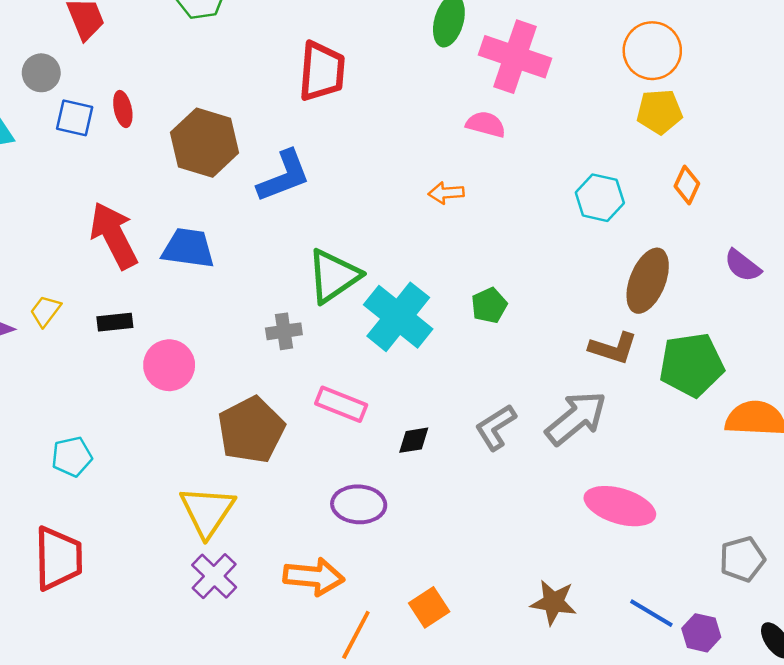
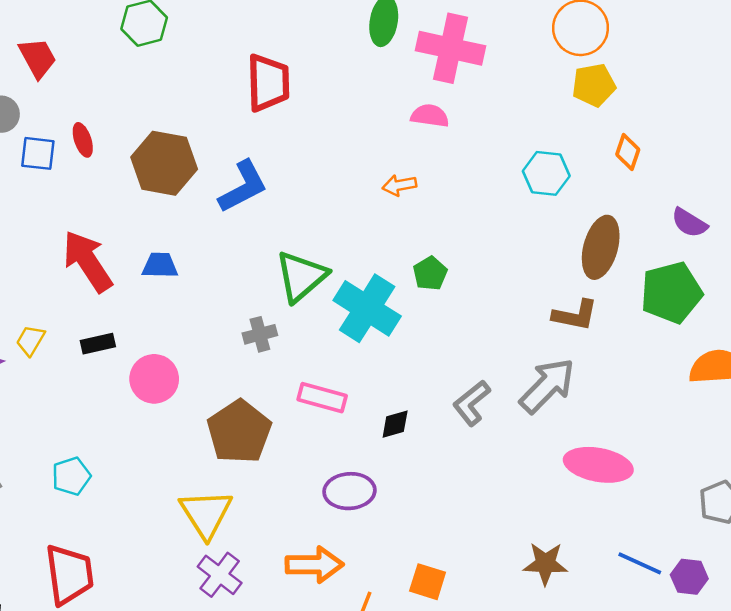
blue trapezoid: (188, 248) -> (160, 265), size x0.7
green pentagon: (489, 305) -> (430, 273), moved
green pentagon: (692, 365) -> (671, 293), moved
orange square: (429, 607) -> (428, 582), turned -33

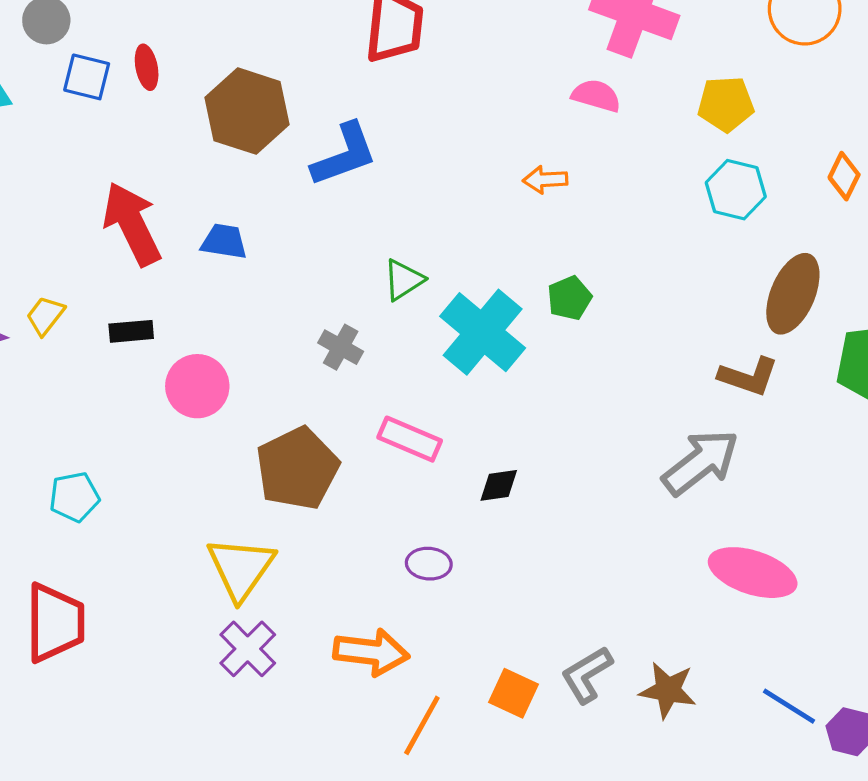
yellow pentagon: (594, 85) -> (726, 104), moved
green triangle: (301, 276) -> (404, 280), size x0.6
gray cross: (260, 334) -> (341, 347), turned 36
gray L-shape: (472, 403) -> (587, 675), moved
purple ellipse: (349, 491) -> (429, 564), size x0.7

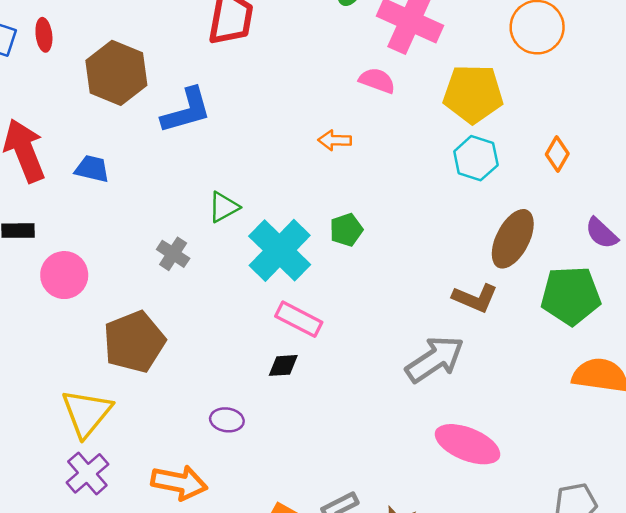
yellow pentagon: (726, 104) -> (473, 94), size x1.4
pink rectangle: (410, 439) -> (299, 319), moved

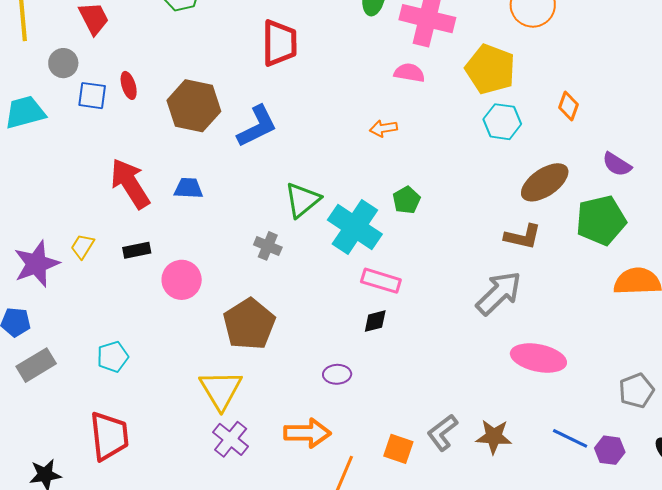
yellow pentagon: (473, 94) -> (490, 69), turned 30
green triangle: (224, 207) -> (302, 200), size x1.4
brown ellipse: (513, 239) -> (545, 182), turned 39

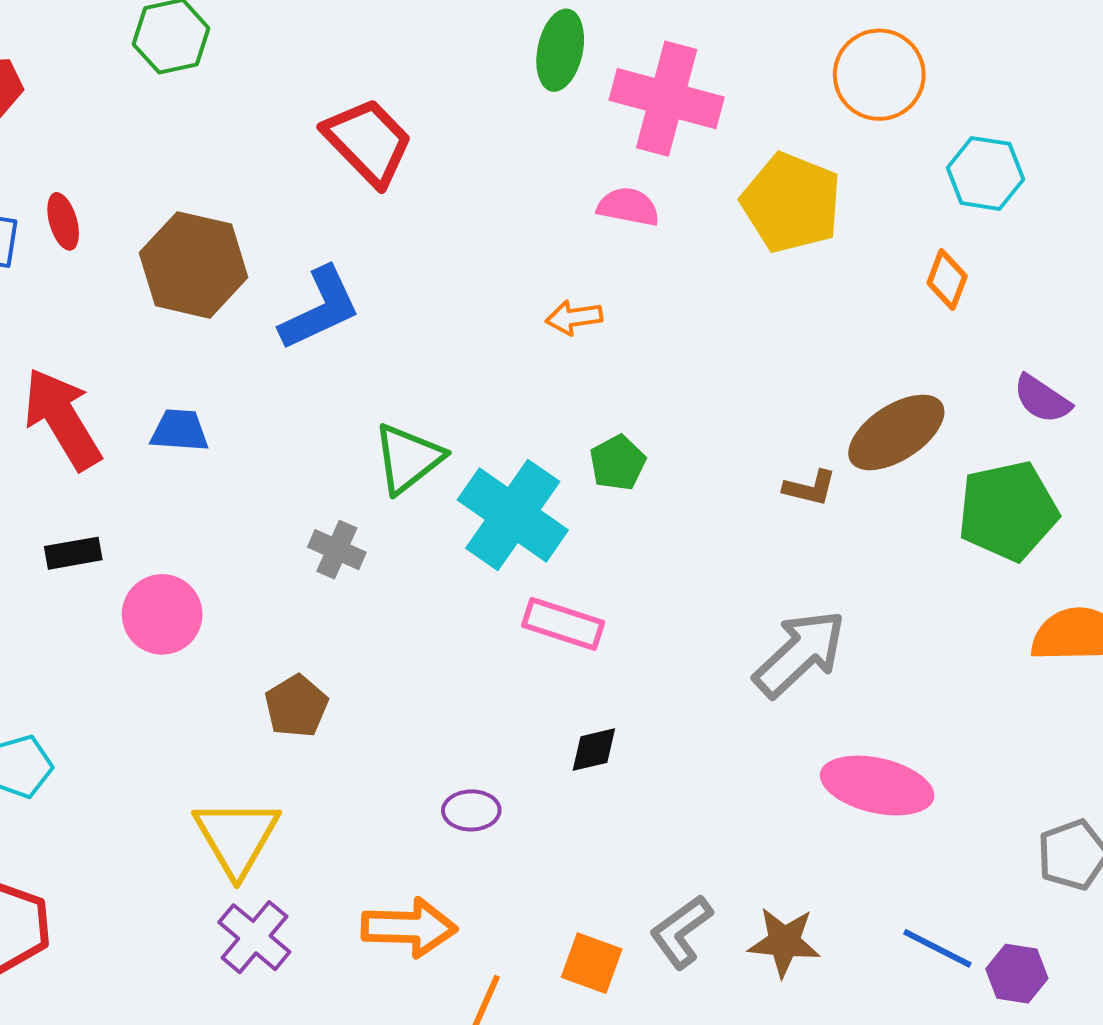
red trapezoid: (279, 43) -> (368, 142), turned -45
cyan hexagon: (502, 122) -> (985, 173), moved
brown L-shape: (523, 237) -> (810, 488), moved, size x0.7
black diamond: (375, 321) -> (594, 750), moved
brown pentagon: (249, 324) -> (296, 706), size x0.6

